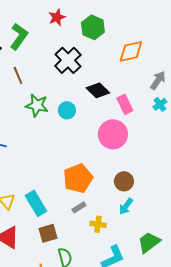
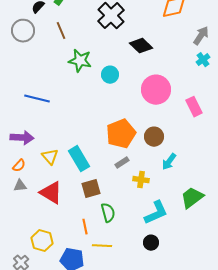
pink rectangle: (125, 104) -> (194, 107), moved
cyan circle: (67, 110) -> (110, 75), moved
brown circle: (124, 181) -> (154, 137), moved

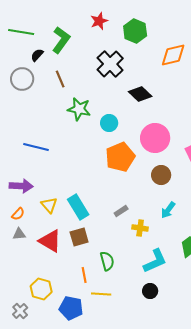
orange pentagon: (121, 134) -> (120, 157), moved
brown circle: (154, 137) -> (161, 175), moved
brown square: (91, 189) -> (79, 237), moved

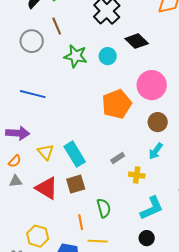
gray circle: (22, 79) -> (32, 41), moved
cyan circle: (109, 123) -> (108, 56), moved
cyan arrow: (168, 210) -> (156, 151), moved

